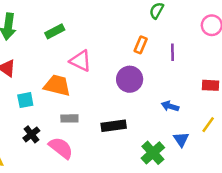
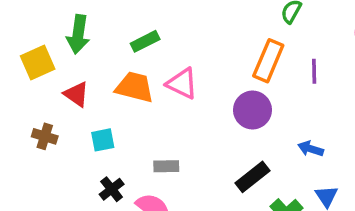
orange rectangle: (141, 45) -> (268, 61), size x1.6
orange trapezoid: (57, 85) -> (135, 87), moved
black rectangle: (114, 126) -> (253, 177), moved, turned -30

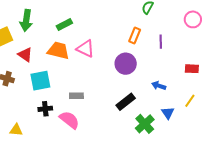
orange rectangle: (268, 61) -> (135, 36), size x0.7
cyan square: (103, 140) -> (40, 81), size x1.5
black cross: (112, 189) -> (45, 109), turned 32

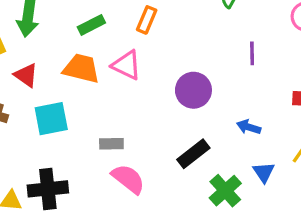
orange rectangle: (135, 36) -> (147, 20), moved
black cross: (45, 109) -> (48, 189), moved, size x1.6
pink semicircle: (69, 120) -> (128, 179), moved

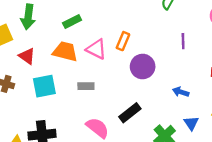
orange rectangle: (147, 20) -> (123, 41), moved
gray rectangle: (111, 144) -> (86, 86), moved
black rectangle: (193, 154) -> (130, 113), moved

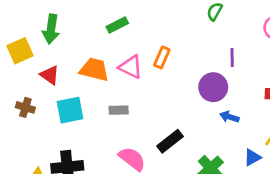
green rectangle: (72, 21) -> (117, 25), moved
purple circle: (143, 67) -> (213, 87), moved
blue triangle: (191, 123) -> (252, 157), moved, turned 35

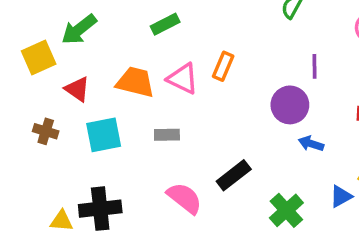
green arrow: (51, 29) -> (79, 29), turned 44

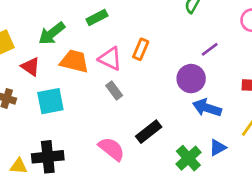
green arrow: (79, 29) -> (52, 33), moved
purple line: (315, 66) -> (210, 49), turned 54
gray rectangle: (167, 135) -> (114, 90), moved, turned 54
blue arrow: (311, 144) -> (207, 108), size x1.5
blue triangle: (341, 196) -> (218, 148), moved

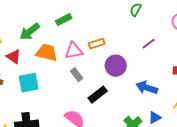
orange rectangle: (141, 49) -> (97, 44), turned 49
pink triangle: (110, 59) -> (74, 51), turned -36
purple circle: (191, 79) -> (116, 66), moved
black rectangle: (149, 132) -> (98, 95), moved

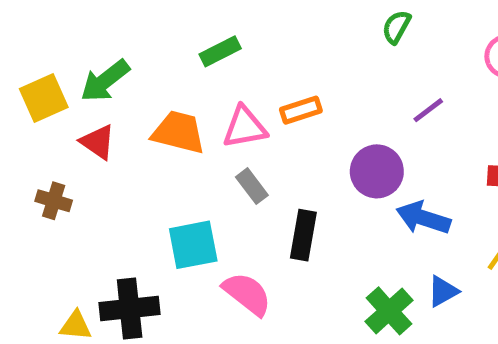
green arrow: (30, 32) -> (105, 81), moved
purple circle: (116, 66) -> (377, 171), moved
cyan square: (29, 83) -> (193, 245), moved
black rectangle: (98, 95) -> (303, 235), turned -42

